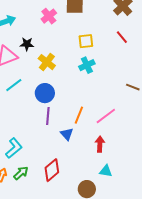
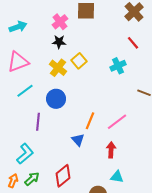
yellow square: (86, 41) -> (79, 61), moved, turned -35
black star: (27, 44) -> (59, 42), moved
cyan cross: (87, 65) -> (118, 66), moved
purple line: (48, 116) -> (38, 122), moved

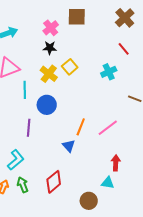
cyan line: (25, 91) -> (25, 90), moved, turned -54
red arrow: (111, 150) -> (116, 163), moved
green arrow: (32, 179) -> (23, 185), turned -70

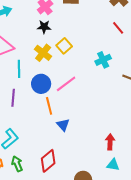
cyan cross: (109, 72) -> (103, 60), moved
orange line: (81, 127) -> (49, 106), moved, turned -36
purple line: (29, 128) -> (13, 98), moved
pink line: (108, 128) -> (66, 84), moved
cyan triangle: (108, 183) -> (113, 165), moved

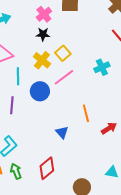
pink line: (66, 84) -> (64, 77), moved
orange line: (49, 106) -> (86, 113), moved
red arrow: (110, 142) -> (109, 128), moved, turned 56

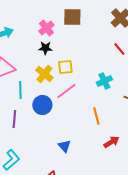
yellow square: (63, 53) -> (65, 67), turned 35
orange line: (86, 113) -> (96, 116), moved

